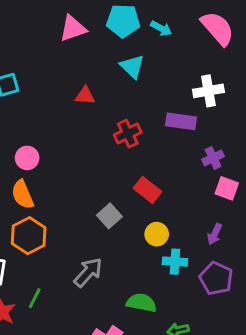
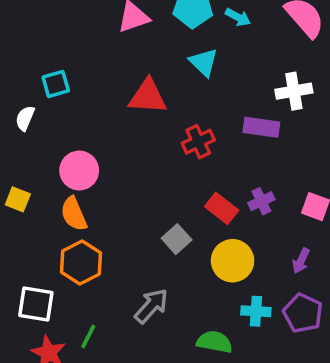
red triangle: (85, 95) -> (148, 97), size x1.6
pink circle: (27, 158) -> (79, 171), size x1.4
purple cross: (213, 158) -> (261, 201), moved
yellow circle: (157, 234) -> (233, 261), size x1.5
cyan cross: (175, 262) -> (256, 311), moved

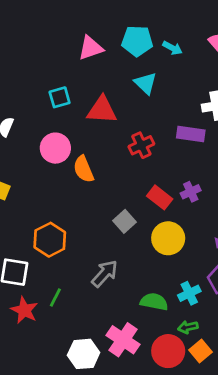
cyan square: (56, 84) -> (60, 97), moved
pink circle: (79, 171) -> (55, 148), moved
orange semicircle: (74, 214) -> (84, 169), moved
cyan cross: (256, 311) -> (189, 293), moved, turned -30

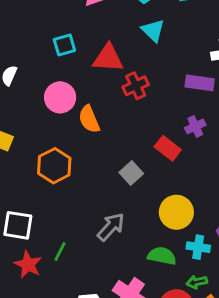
red cross: (141, 145) -> (136, 86), moved
purple cross: (191, 192) -> (195, 126), moved
yellow circle: (168, 238) -> (176, 212), moved
orange hexagon: (50, 240) -> (54, 166), moved
cyan cross: (189, 293) -> (198, 247), turned 35

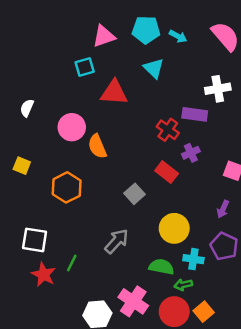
cyan square: (64, 45) -> (85, 67), moved
red cross: (136, 86) -> (168, 130), moved, turned -30
green arrow: (197, 282) -> (183, 285), moved

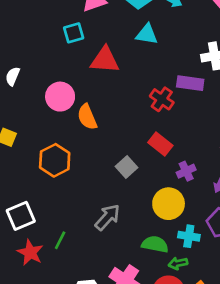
cyan triangle: (154, 68) -> (147, 34), turned -35
purple cross: (191, 153) -> (186, 171), moved
white square: (35, 240) -> (21, 216), turned -32

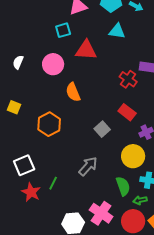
pink circle: (60, 97) -> (53, 64), moved
green semicircle: (155, 244) -> (123, 186), turned 60

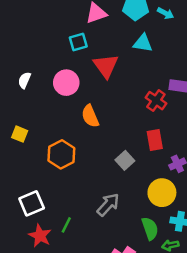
red triangle: (86, 50) -> (106, 66), turned 50
red rectangle: (127, 112) -> (155, 140), turned 42

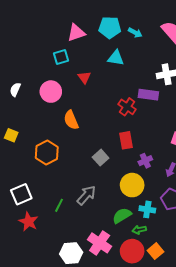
red triangle: (106, 66) -> (84, 77), size x0.6
green line: (66, 225) -> (59, 205), moved
green semicircle: (150, 229) -> (122, 216), turned -102

